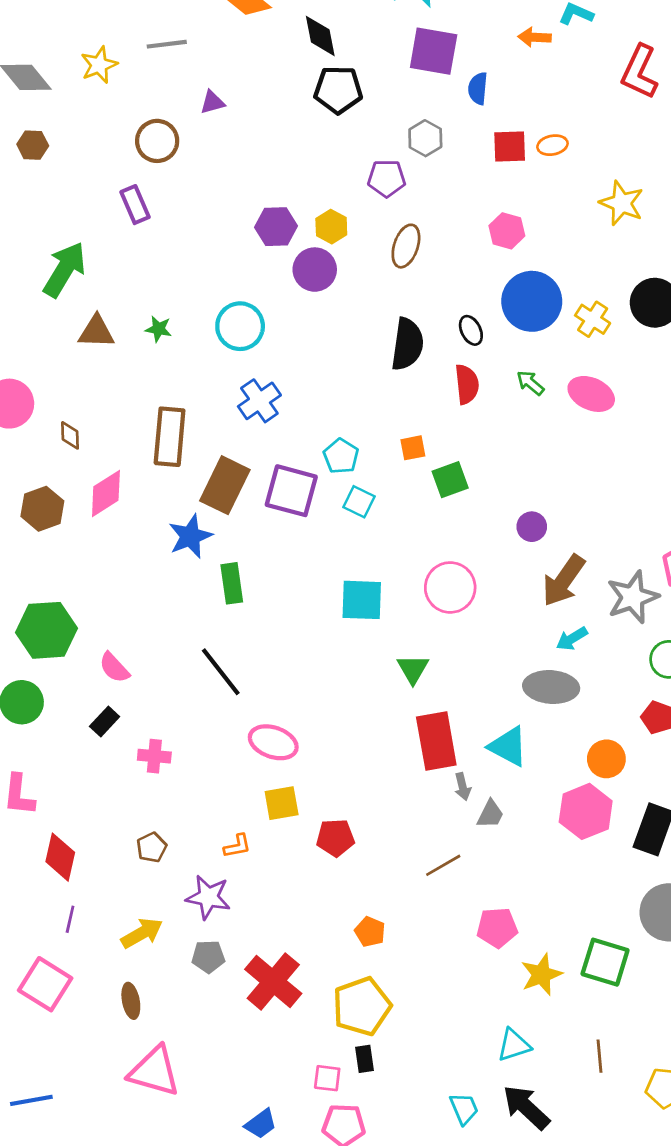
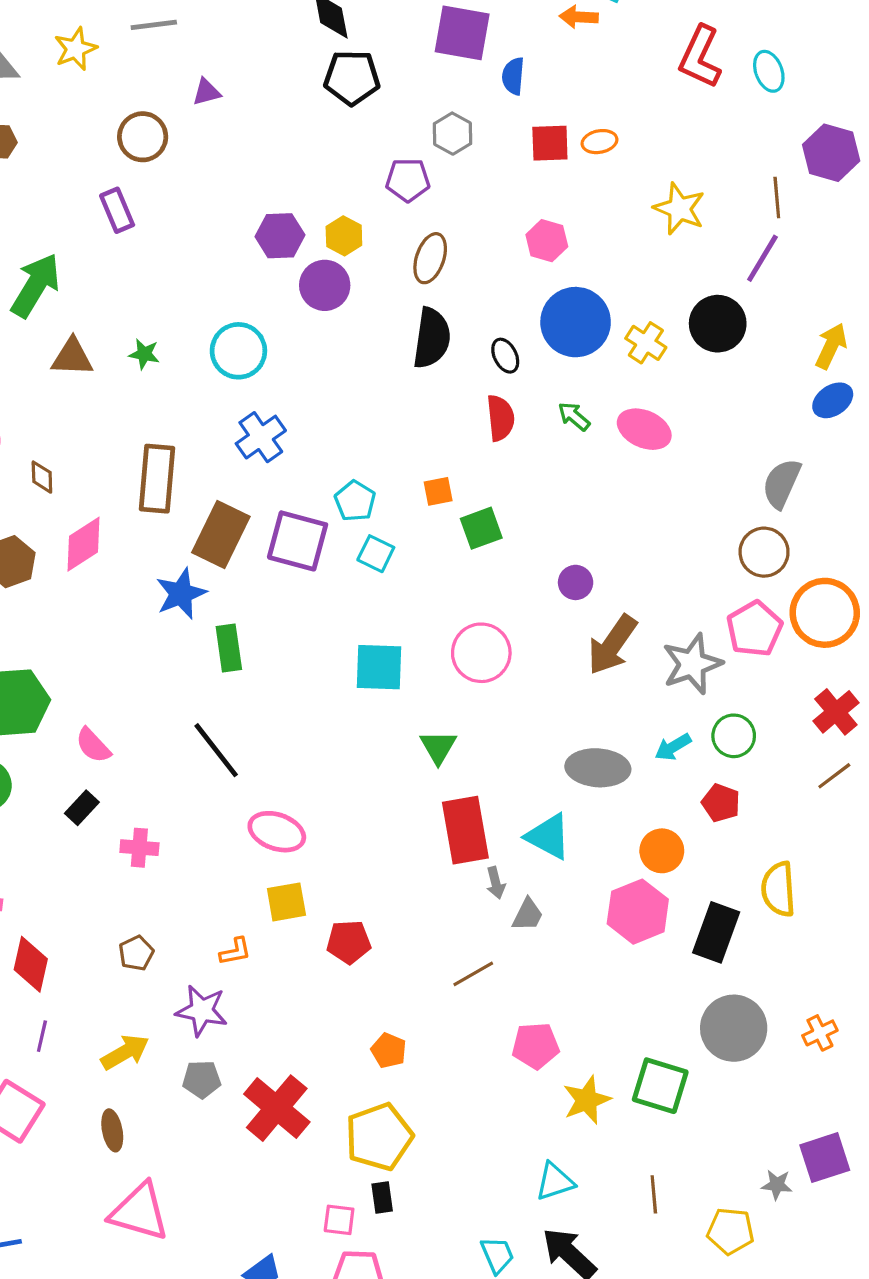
black semicircle: (407, 344) -> (432, 338), moved
cyan arrow: (572, 639) -> (673, 747), moved

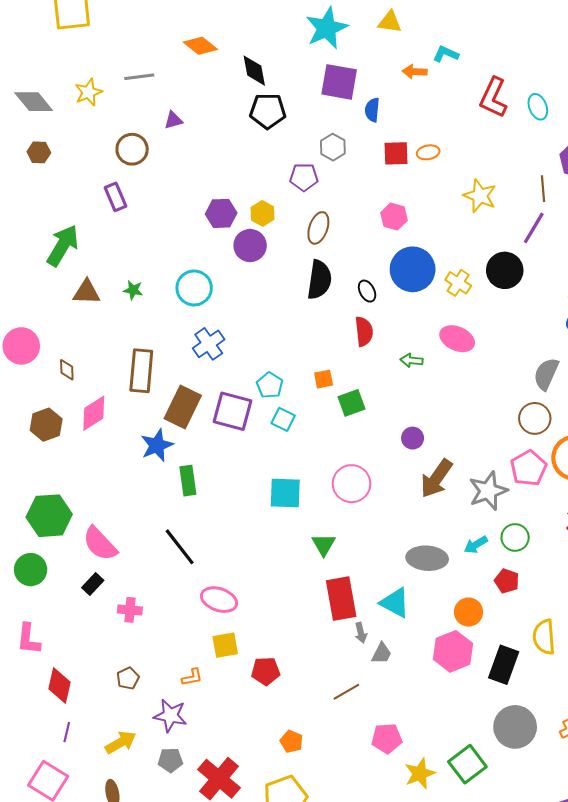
green arrow: (574, 416) -> (412, 360), moved, turned -35
pink semicircle: (93, 745) -> (100, 544), size x1.5
green square: (660, 1086) -> (467, 764), turned 36

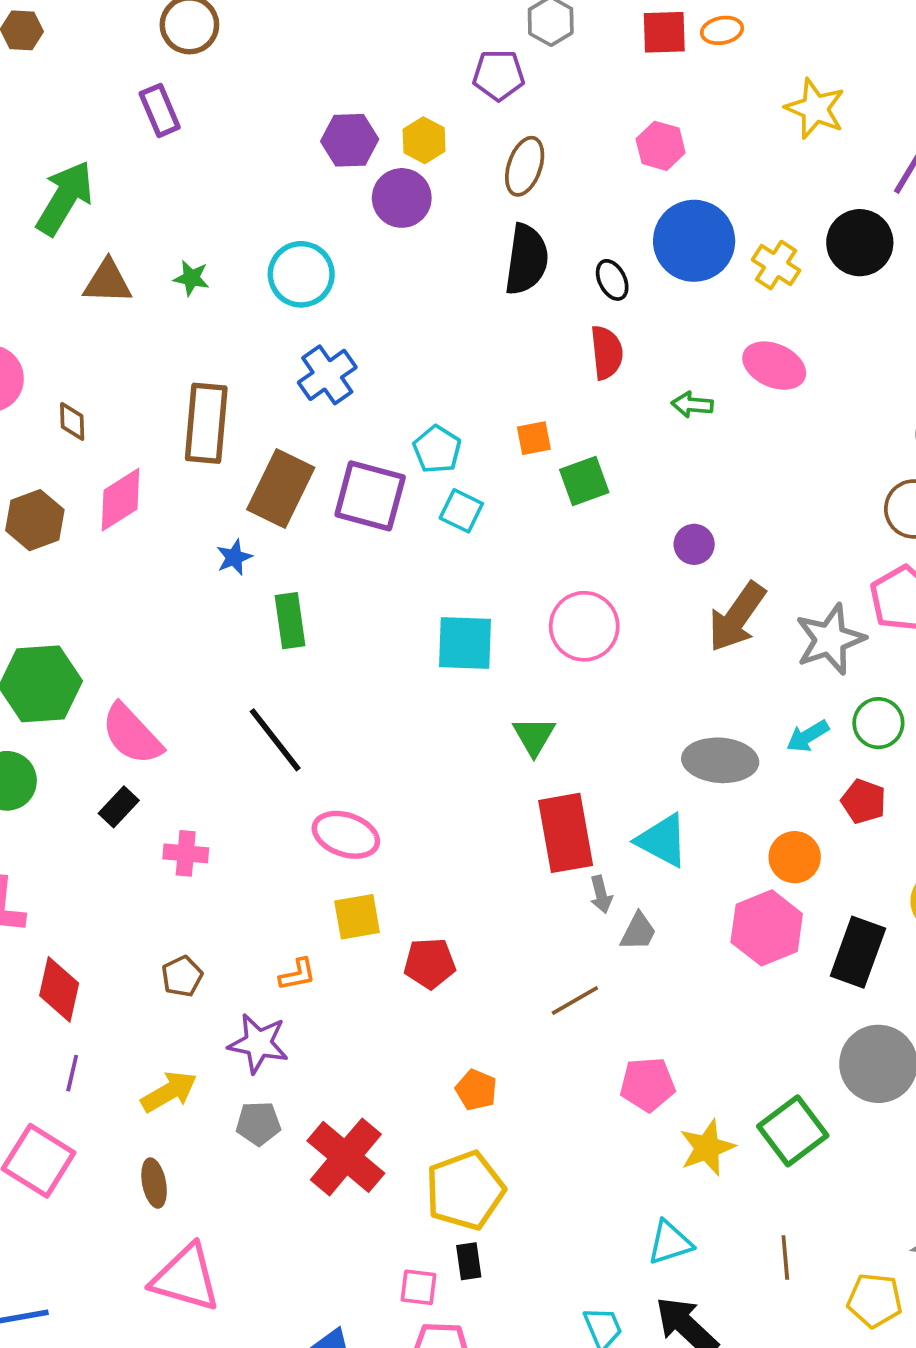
blue star: (157, 445) -> (234, 557), size x0.6

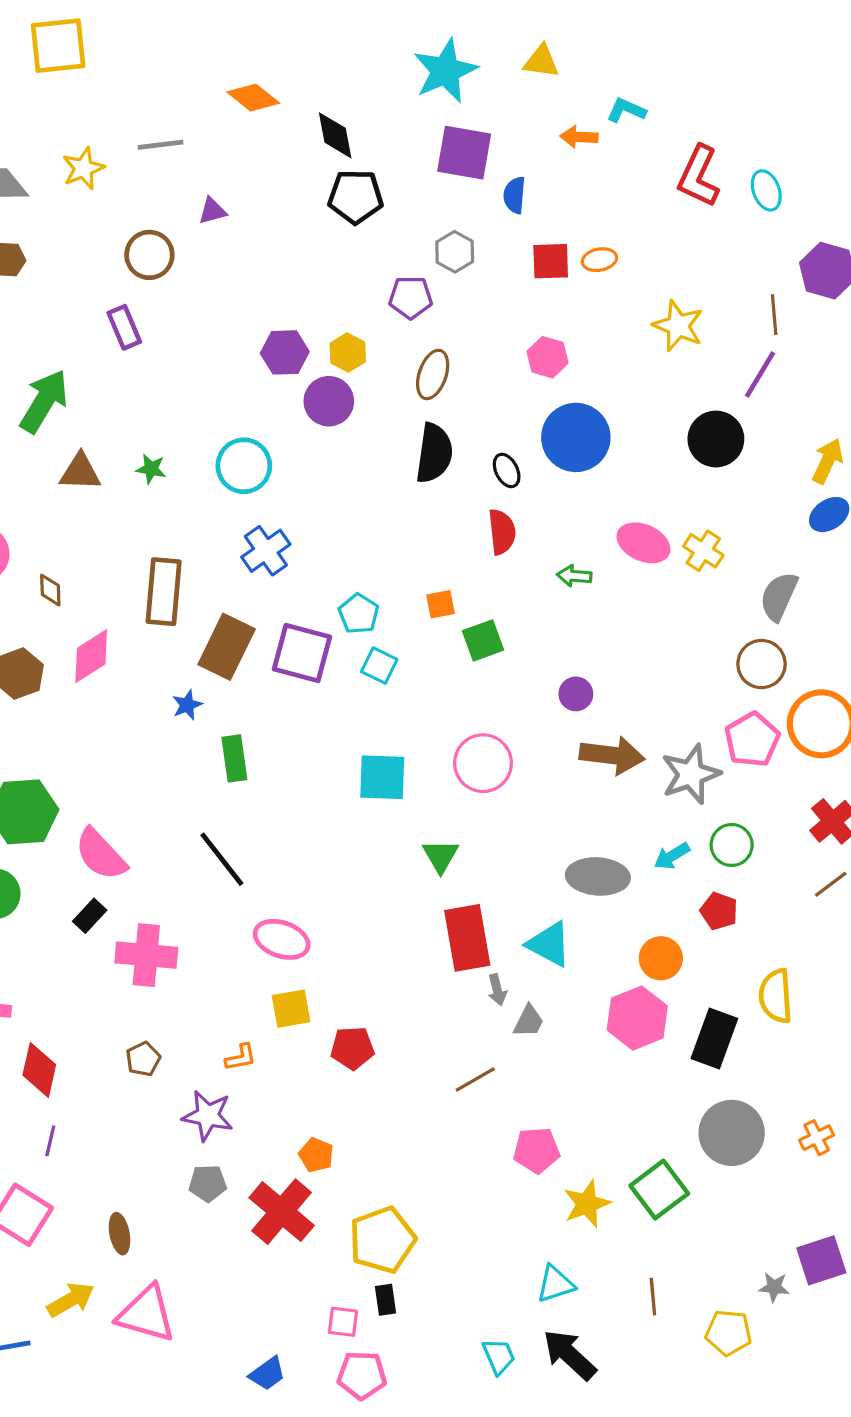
yellow cross: (776, 265) -> (703, 551), moved
brown arrow: (737, 617) -> (612, 755), turned -118
pink cross: (186, 853) -> (146, 955), size x1.6
orange pentagon: (476, 1090) -> (316, 1155), moved
yellow arrow: (169, 1092) -> (71, 1300), moved

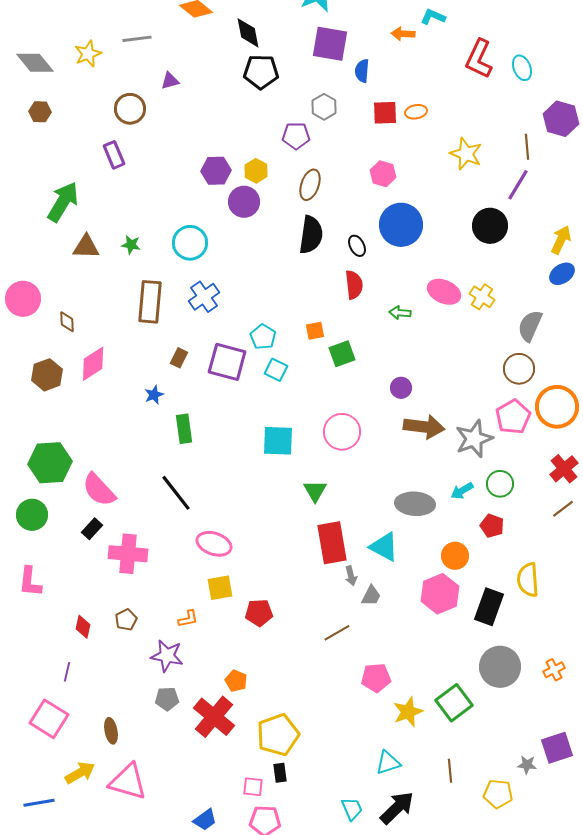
brown rectangle: (164, 592) -> (150, 302), moved
brown rectangle: (227, 647) -> (179, 358), size x0.5
red diamond: (39, 1070) -> (83, 627), moved, size x0.7
black arrow: (570, 1355) -> (397, 808), turned 93

